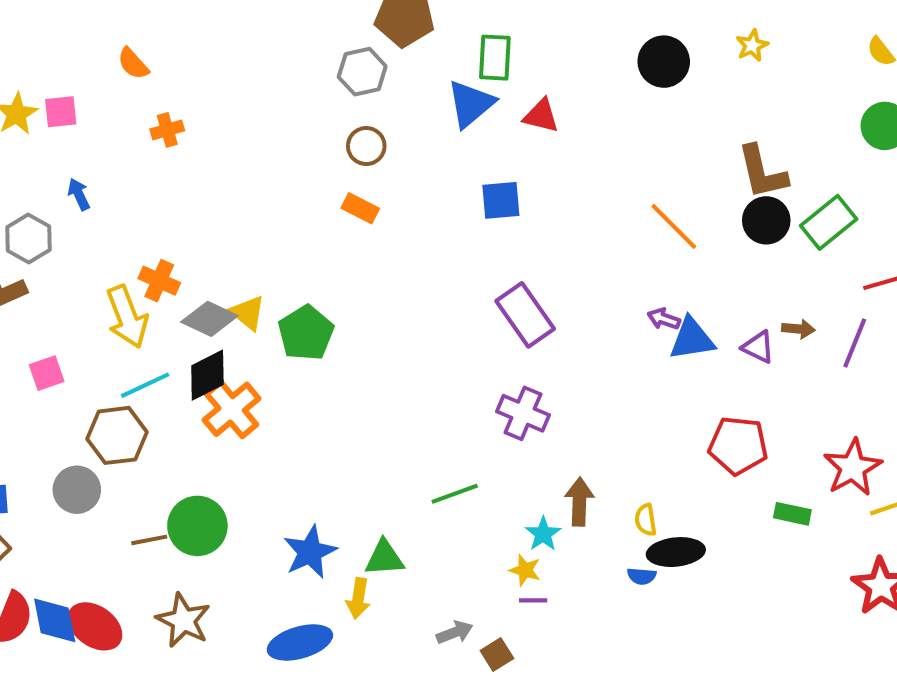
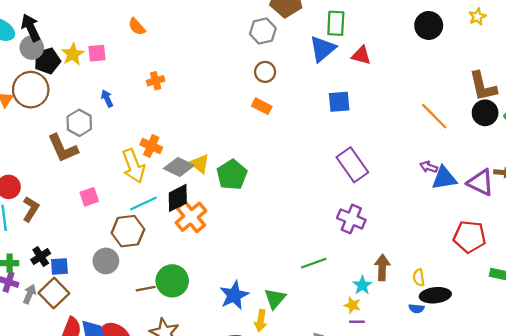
orange cross: (167, 130) -> (156, 81), moved
purple triangle: (758, 347) -> (481, 182), size x1.5
green triangle: (384, 558) -> (275, 299), turned -45

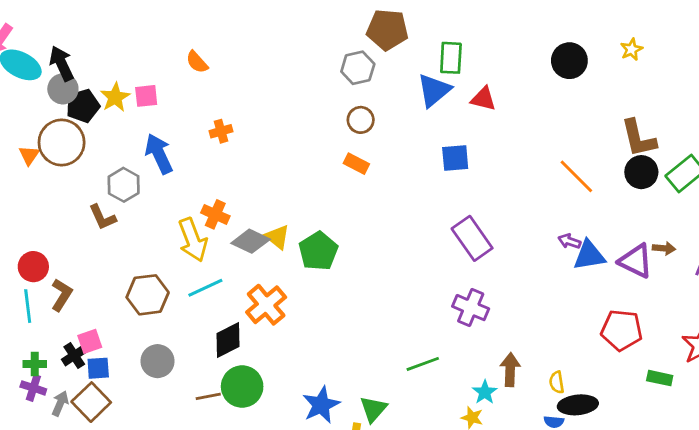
blue arrow: (107, 98) -> (159, 154), size x1.8
brown L-shape: (63, 148) -> (102, 217), size x0.7
pink square: (89, 197) -> (90, 341), moved
black diamond: (178, 198) -> (228, 340), moved
brown hexagon: (128, 231) -> (148, 295), moved

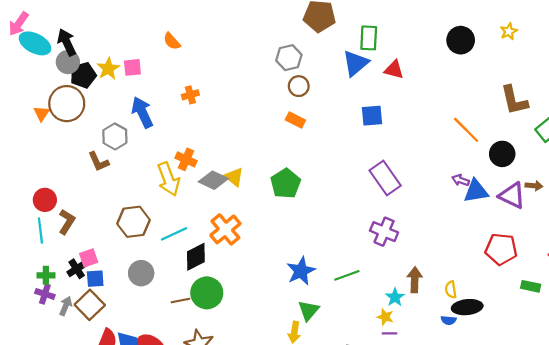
gray hexagon: (358, 68) -> (289, 58), moved
black circle: (641, 172) -> (502, 154), moved
green pentagon: (318, 251) -> (286, 183), moved
cyan line: (205, 288) -> (174, 234), moved
blue star: (321, 405) -> (301, 271), moved

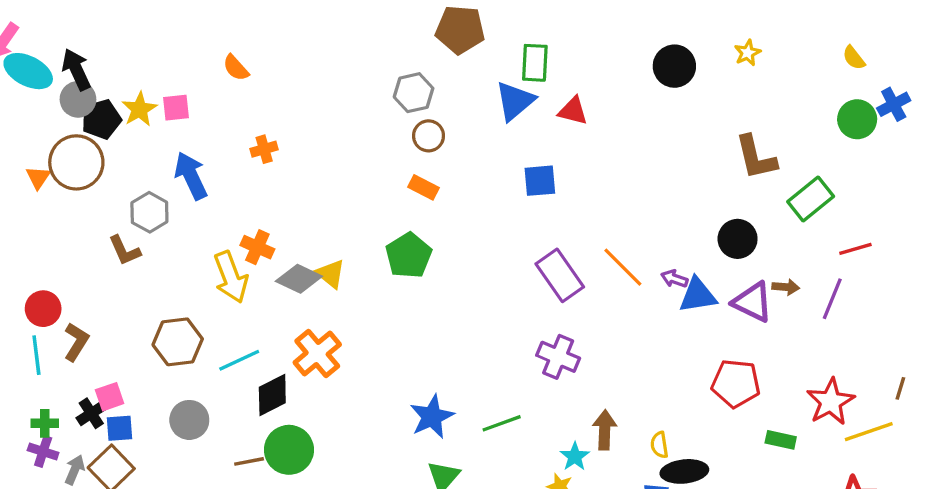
orange line: (466, 130) -> (623, 267), moved
green pentagon: (286, 183) -> (409, 255), moved

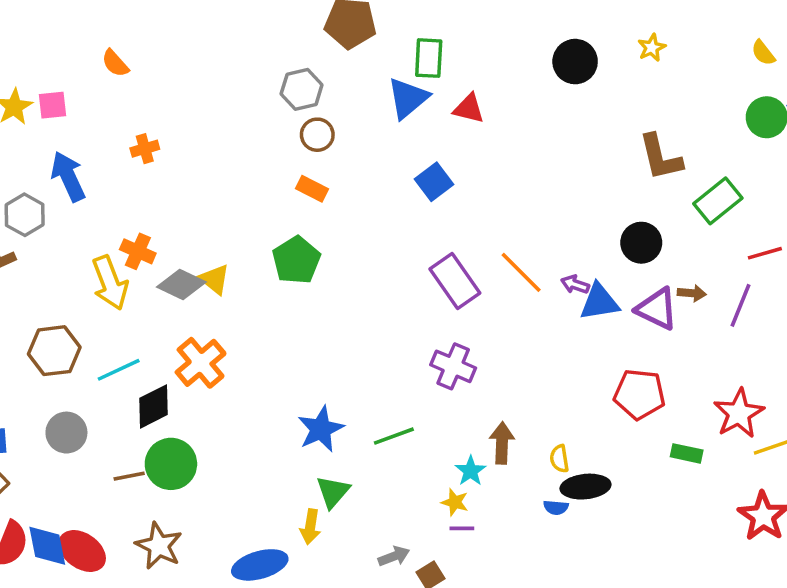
blue square: (540, 181) -> (434, 182), turned -32

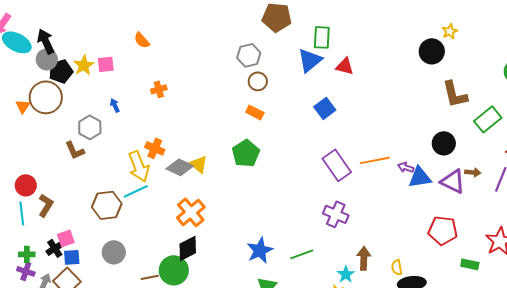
black circle: (575, 62) -> (432, 51), moved
blue arrow: (68, 176) -> (115, 105), size x0.5
orange line: (521, 272) -> (375, 160), turned -56
cyan line: (119, 370) -> (136, 191), moved
black diamond: (154, 406) -> (188, 248), moved

